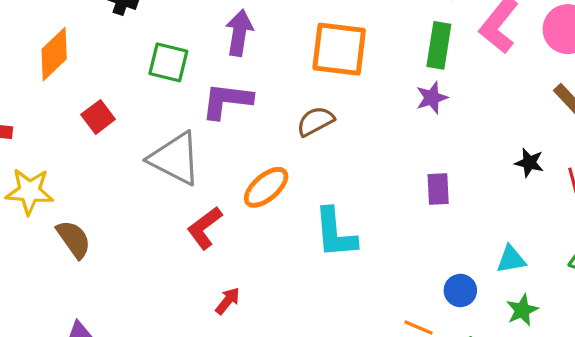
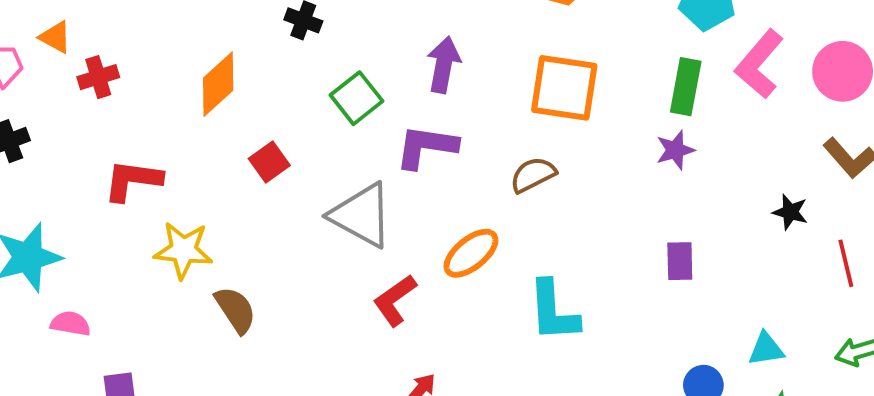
green square: (168, 62) -> (357, 98), turned 36
black star: (529, 163) -> (790, 212), moved

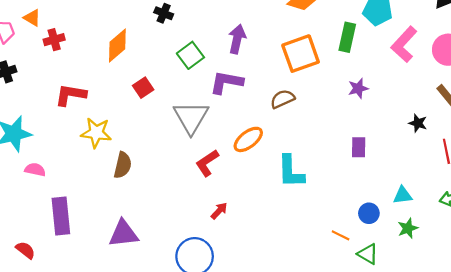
green rectangle: (686, 87) -> (347, 37), moved
orange square: (564, 88) -> (301, 54), turned -30
gray triangle: (361, 215) -> (191, 117), turned 30
brown semicircle: (236, 310) -> (123, 165), turned 45

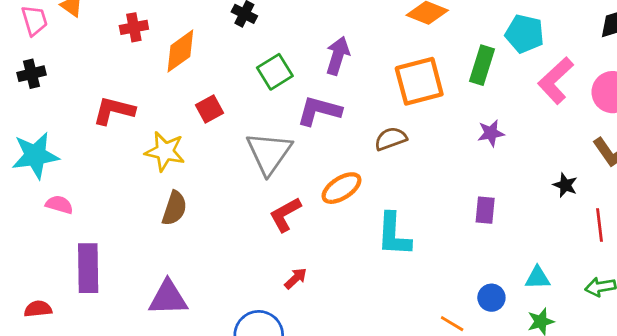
red cross: (54, 40) -> (134, 27), moved
yellow star: (96, 133) -> (165, 151), moved
red semicircle: (25, 250) -> (38, 309), turned -48

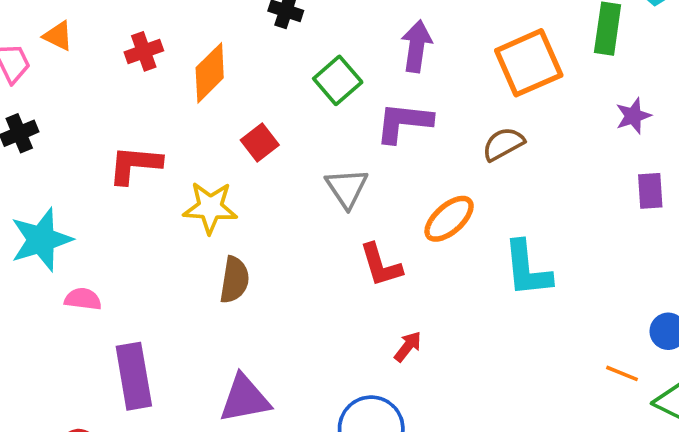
gray triangle: (269, 153) -> (347, 188), size x0.7
purple rectangle: (485, 210) -> (650, 191), moved
red L-shape: (285, 214) -> (381, 265), turned -69

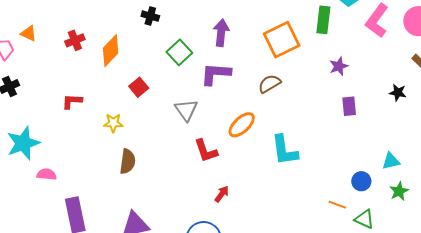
red L-shape: (135, 165) -> (72, 101), size x0.7
yellow star: (210, 207) -> (113, 123), size x0.7

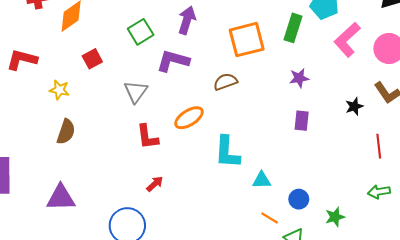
black star: (398, 93) -> (354, 106), moved, turned 30
red L-shape: (72, 101) -> (22, 60), size x1.4
cyan triangle: (391, 161) -> (262, 180), moved

